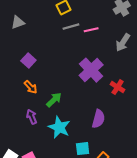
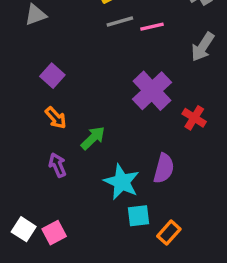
cyan star: (59, 127) -> (122, 182), moved

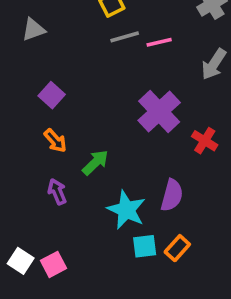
orange rectangle: (169, 233) -> (177, 248), moved

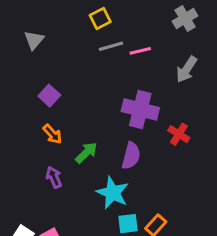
gray triangle: (33, 30) -> (34, 40), turned -30
purple cross: (159, 112) -> (140, 109), turned -33
purple semicircle: (172, 195) -> (131, 156), moved

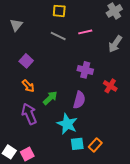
yellow square: (100, 19) -> (59, 11), turned 32
gray line: (111, 46) -> (58, 36), moved, turned 42
purple cross: (140, 109) -> (85, 70), size x0.7
purple arrow: (54, 177) -> (29, 114), size x1.5

